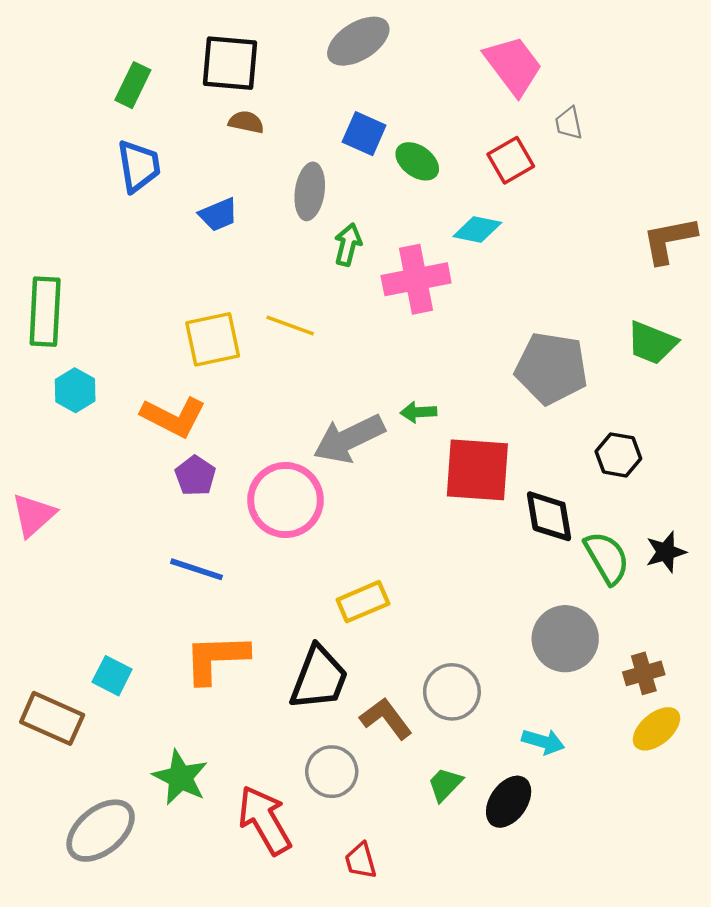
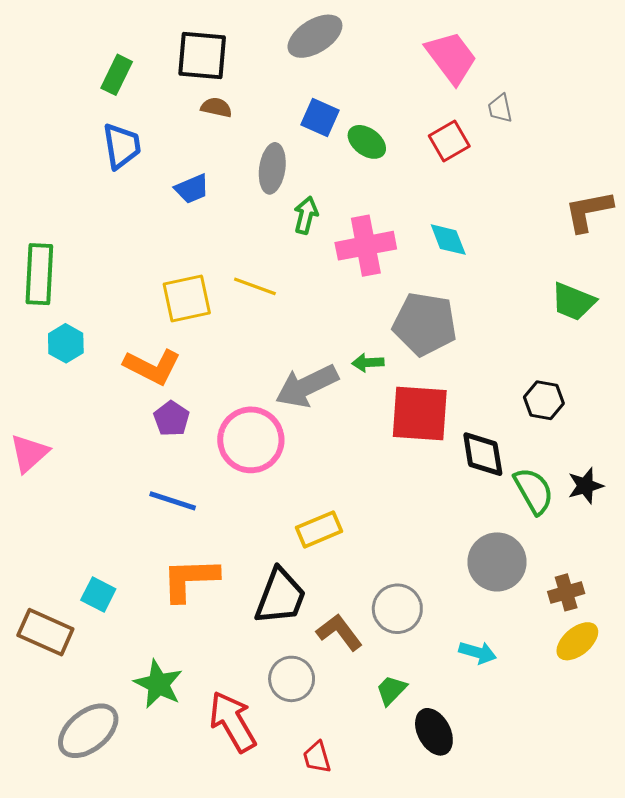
cyan diamond: (477, 230) -> (448, 240), moved, turned 57
gray pentagon: (551, 368) -> (425, 324), moved
black ellipse: (509, 802) -> (434, 732), moved, turned -63

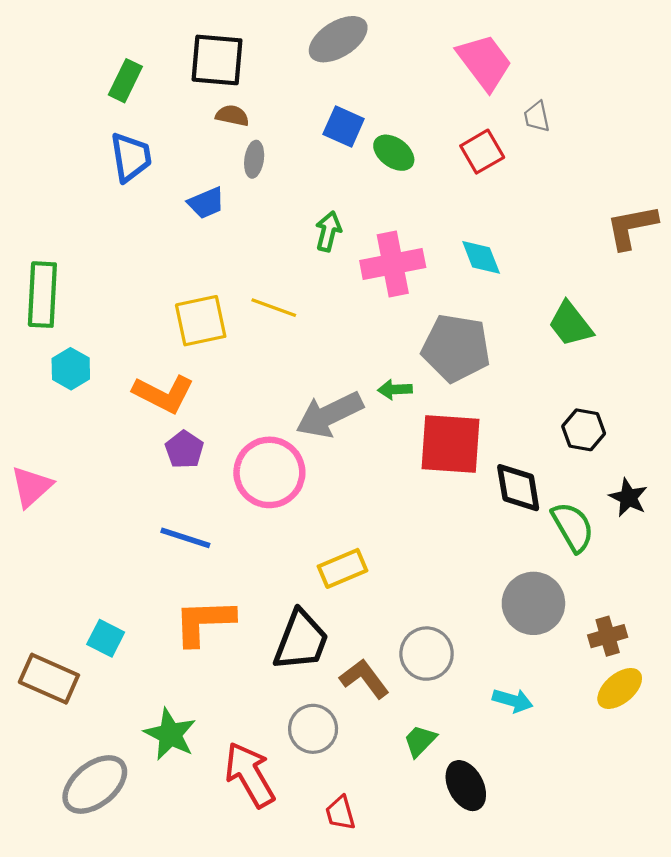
gray ellipse: (272, 168) -> (254, 159), moved, size x0.7
green trapezoid: (573, 302) -> (571, 324), moved, turned 30
black star: (585, 486) -> (628, 498), moved, turned -30

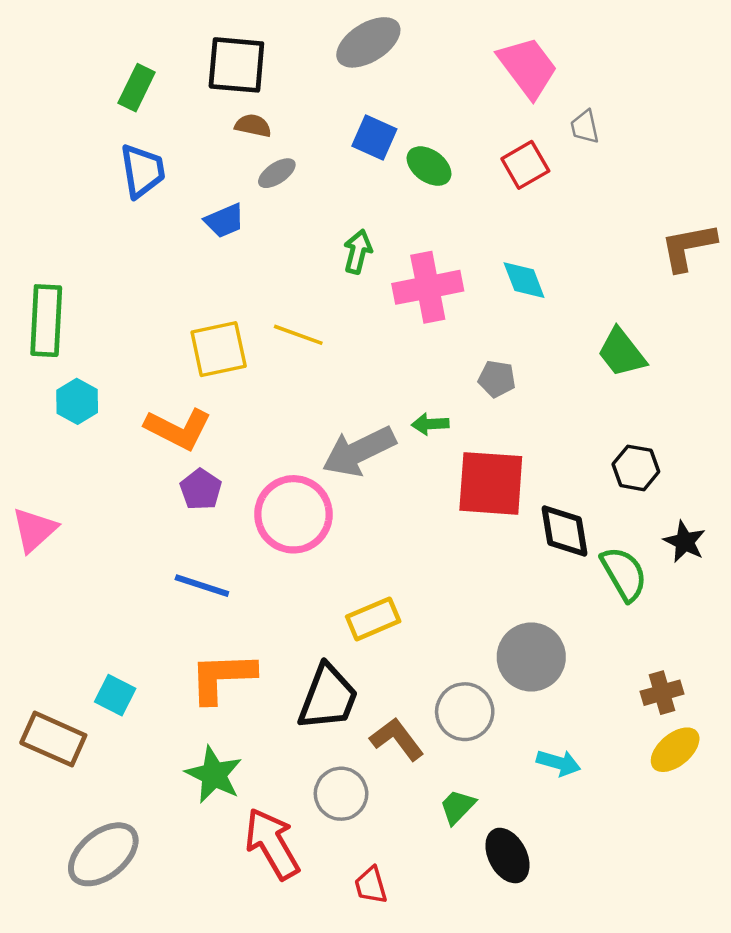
gray ellipse: (254, 159) -> (277, 173), turned 48
gray pentagon: (456, 348) -> (497, 379), size x0.5
gray circle: (533, 603) -> (531, 657), moved
green star: (170, 734) -> (214, 775), moved

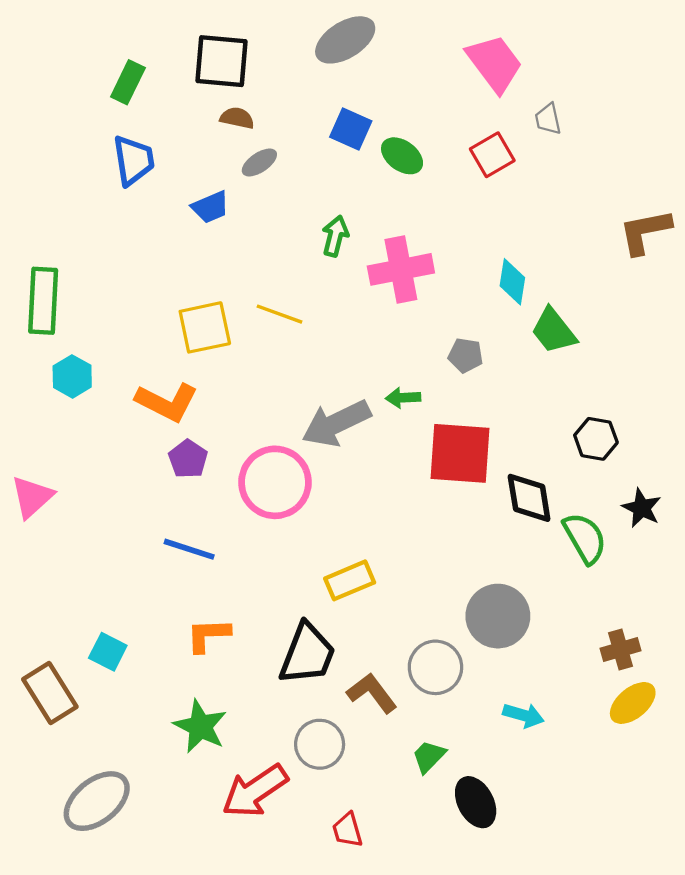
cyan diamond: (524, 280) -> (512, 282), moved, turned 30
green trapezoid: (622, 353) -> (554, 331), moved
orange L-shape: (222, 677) -> (208, 635), size x0.7
brown rectangle: (53, 739) -> (50, 693), turned 34
red arrow: (272, 844) -> (255, 791), turned -94

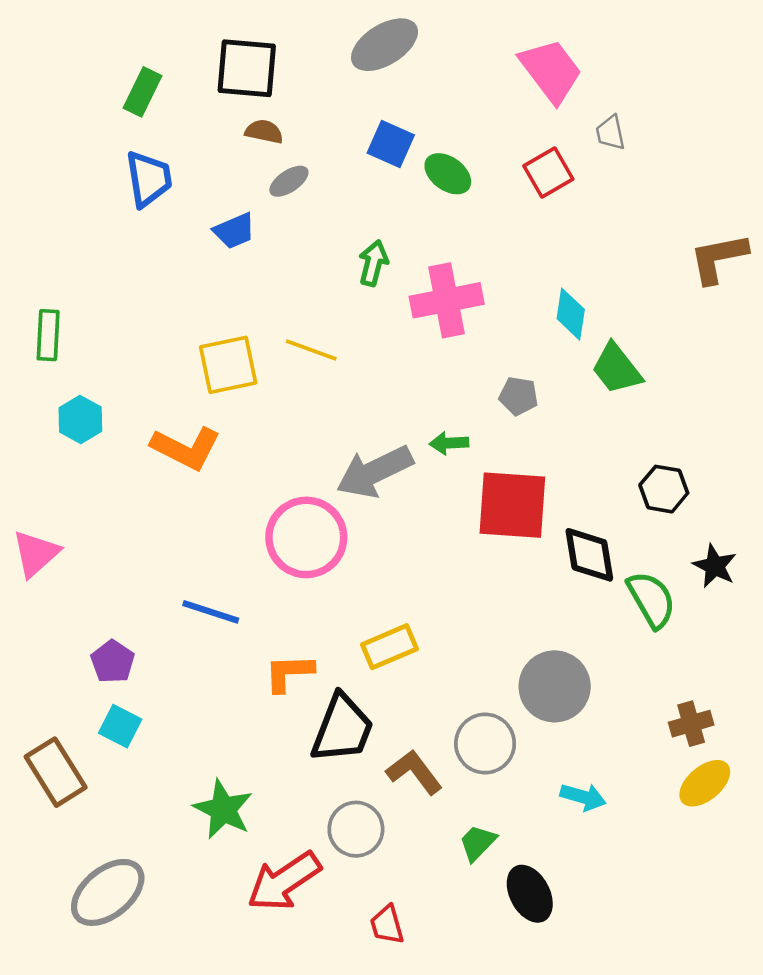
green rectangle: (43, 301) -> (48, 335), size x0.7
purple pentagon: (188, 459) -> (113, 662), moved
orange L-shape: (208, 635) -> (289, 673), moved

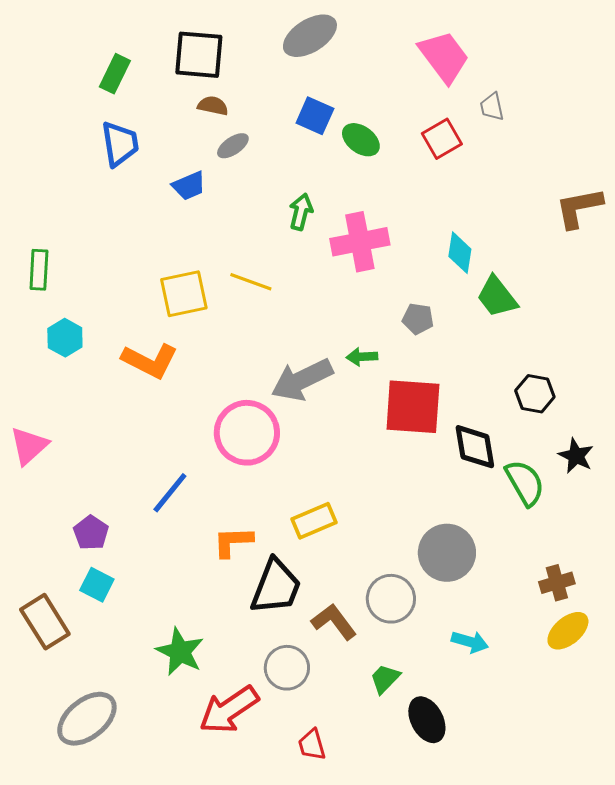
blue line: (211, 612) -> (170, 493), turned -69

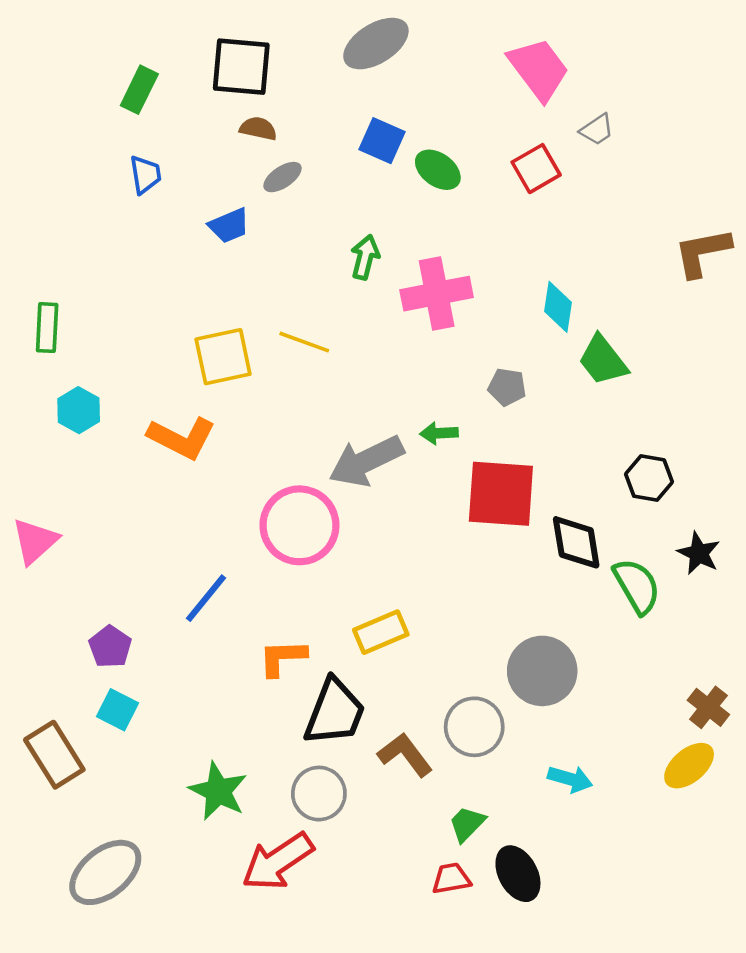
gray trapezoid: (492, 107) -> (597, 130), turned -112
blue trapezoid: (120, 144) -> (145, 175), size x0.7
brown cross: (557, 583) -> (708, 707), moved, turned -36
gray circle: (287, 668) -> (319, 794), moved
red trapezoid: (312, 745) -> (451, 878), moved, turned 96

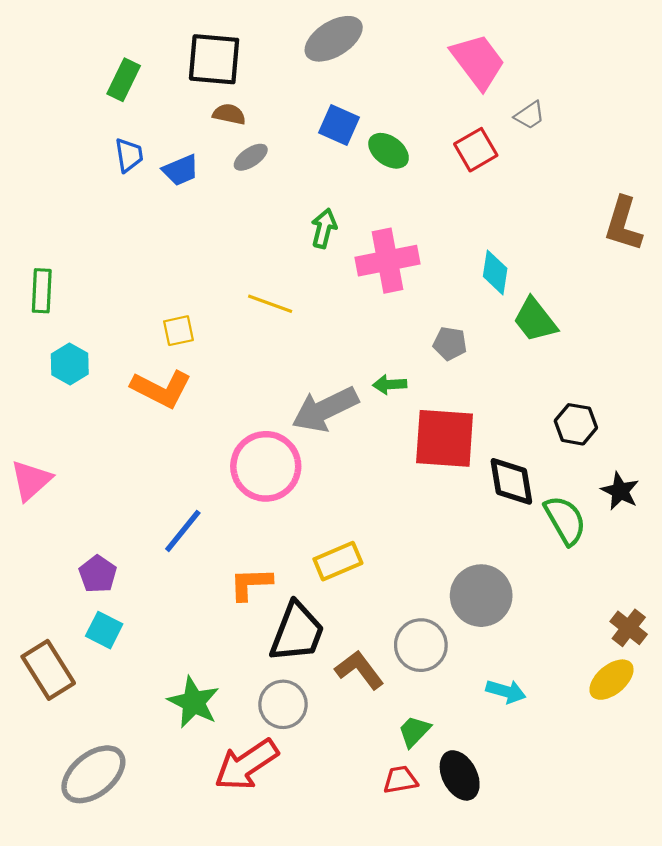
blue trapezoid: (229, 226) -> (181, 170), moved
brown L-shape: (702, 252) -> (623, 224), turned -62
yellow square: (223, 357) -> (179, 331), moved, size x0.6

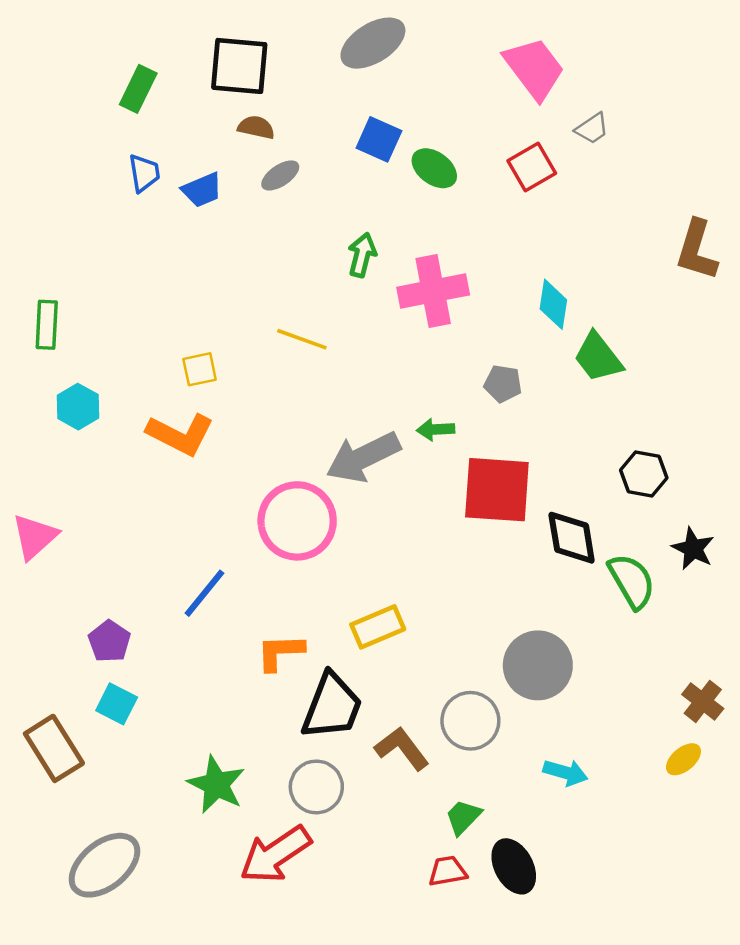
yellow ellipse: (611, 680) -> (683, 759), size x0.7

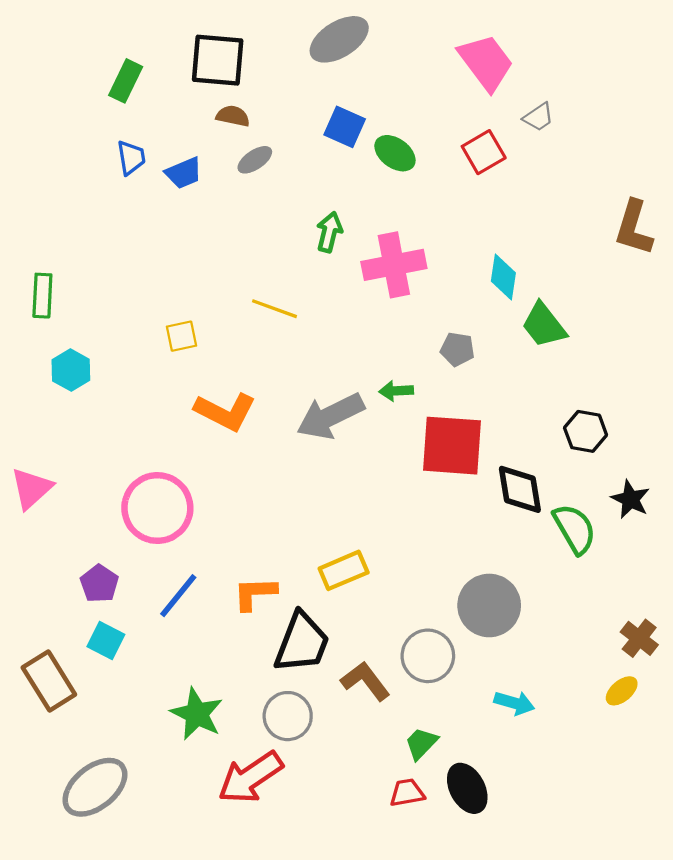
orange L-shape: (180, 434) -> (225, 412), moved
pink circle: (297, 521) -> (157, 508), moved
blue line: (204, 593) -> (178, 596), moved

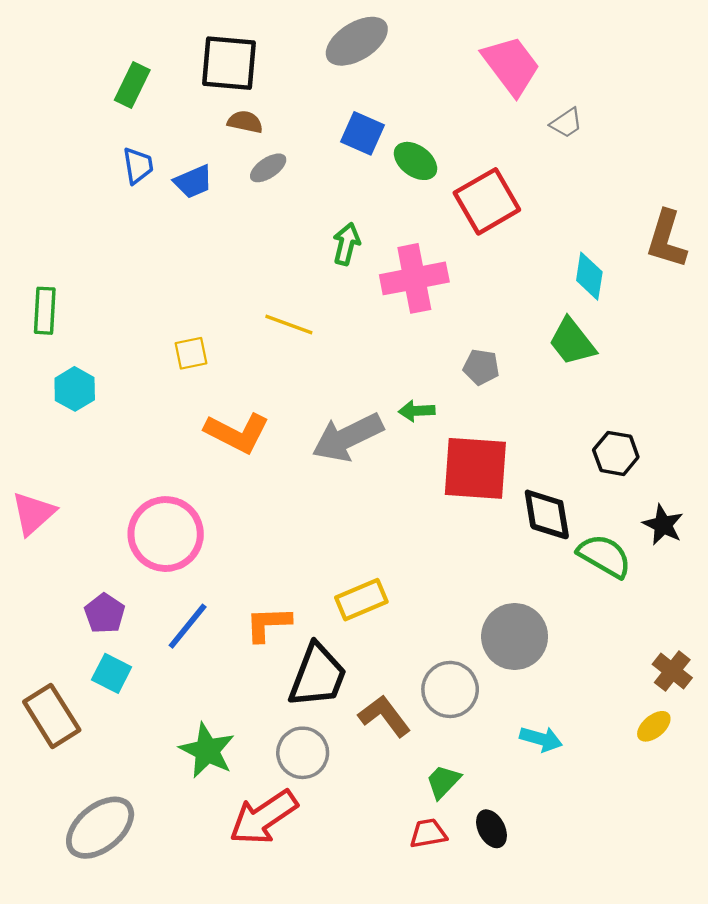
red square: (484, 152) -> (487, 201), moved, size x1.4
cyan diamond: (503, 277) -> (589, 276), moved
green semicircle: (575, 529) -> (604, 556), turned -30
black ellipse: (467, 788) -> (492, 829), size x0.7

